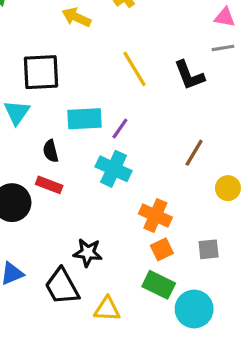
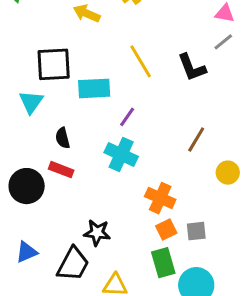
gray line: (223, 48) -> (223, 42), turned -30
cyan rectangle: (84, 119) -> (94, 88), moved
gray square: (209, 249) -> (196, 231), moved
green rectangle: (159, 285) -> (163, 263), turned 48
black trapezoid: (62, 286) -> (73, 264), turned -123

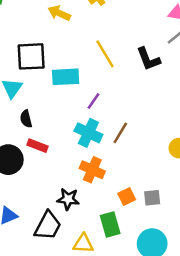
black semicircle: (63, 138) -> (26, 119), moved
brown line: (196, 139) -> (120, 133), moved
orange cross: (160, 198) -> (92, 170), moved
green rectangle: (163, 263) -> (110, 225), moved

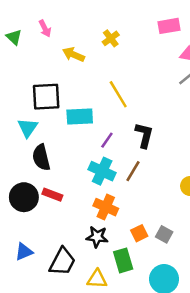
black L-shape: (148, 59) -> (144, 135), moved, turned -145
black semicircle: (26, 119) -> (41, 157), size x1.5
red rectangle: (38, 146) -> (52, 195), moved
gray square: (152, 198) -> (164, 234), turned 35
black star: (68, 199) -> (97, 237), moved

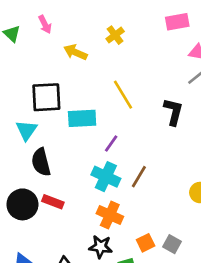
black L-shape: (144, 135) -> (173, 112), moved

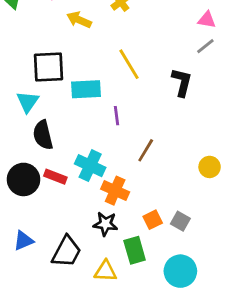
purple line: (111, 144) -> (117, 116), turned -42
cyan cross: (106, 177) -> (90, 166), moved

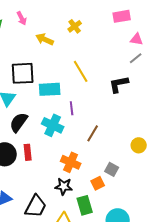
black L-shape: (182, 82) -> (119, 84), turned -115
black semicircle: (43, 135) -> (19, 122), turned 50
cyan cross: (90, 166) -> (53, 125), moved
red rectangle: (55, 177) -> (28, 152), turned 63
gray square: (180, 221) -> (112, 169), moved

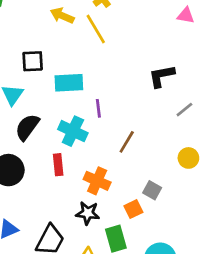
gray line: (136, 58) -> (184, 110), moved
yellow line: (81, 71) -> (96, 29), moved
black square: (23, 73) -> (33, 61), size x0.7
red rectangle: (28, 152) -> (58, 165), moved

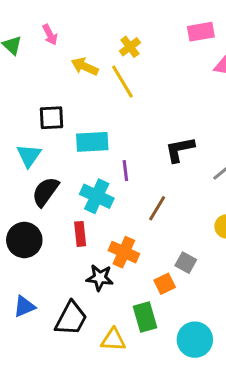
black L-shape: (162, 76) -> (180, 149), moved
black star: (88, 213) -> (100, 278), moved

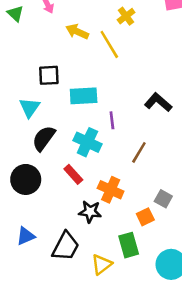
yellow cross: (130, 47) -> (126, 16), moved
black L-shape: (180, 149) -> (158, 102), turned 52
red rectangle: (80, 234) -> (73, 174), turned -36
yellow triangle: (113, 340) -> (102, 264), turned -40

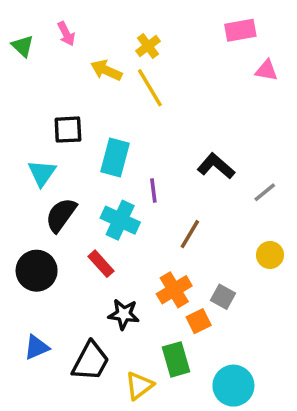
yellow cross: (126, 16) -> (148, 46), moved
cyan rectangle: (84, 96) -> (115, 157), turned -72
orange cross: (111, 190) -> (174, 290), moved, turned 35

